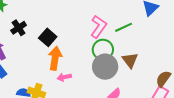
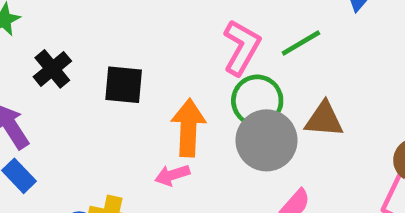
black square: (48, 37) -> (124, 85), turned -30
orange arrow: (55, 58) -> (188, 128), moved
brown triangle: (130, 60) -> (324, 119), turned -42

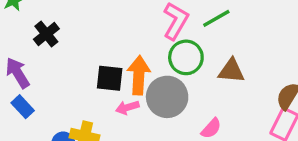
black square: (124, 85) -> (110, 78), moved
gray circle: (267, 140) -> (167, 97), moved

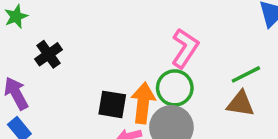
green line: (216, 18) -> (246, 74), moved
green circle: (186, 57) -> (175, 88), moved

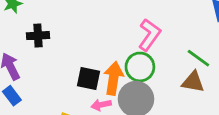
black cross: (48, 54) -> (38, 36), turned 30
green line: (246, 74) -> (198, 58), turned 60

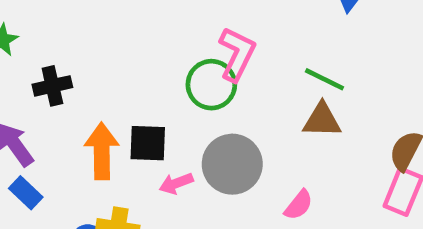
green circle: (140, 67) -> (211, 85), moved
orange arrow: (114, 78) -> (102, 151), moved

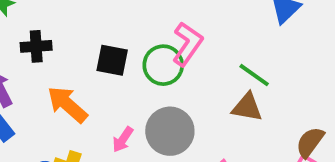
black square: (148, 143) -> (112, 60), moved
orange arrow: (102, 151) -> (67, 104), turned -57
pink arrow: (176, 183) -> (123, 139), turned -44

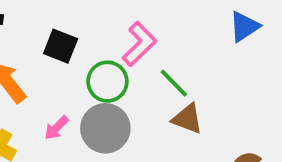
green circle: (163, 65) -> (107, 82), moved
green line: (254, 75) -> (174, 83), moved

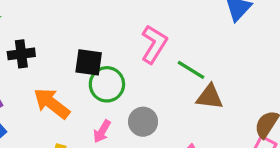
green circle: (107, 82) -> (107, 84), moved
gray circle: (105, 128) -> (143, 122), size x0.7

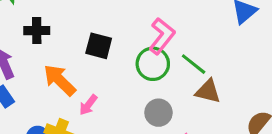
green circle: (107, 84) -> (153, 64), moved
gray circle: (143, 122) -> (158, 113), moved
pink arrow: (102, 131) -> (88, 105), moved

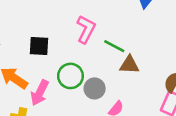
green circle: (153, 64) -> (71, 76), moved
pink arrow: (88, 105) -> (40, 93), size x1.5

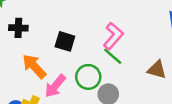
green line: (114, 46) -> (113, 56), moved
brown triangle: (129, 65) -> (157, 70), moved

